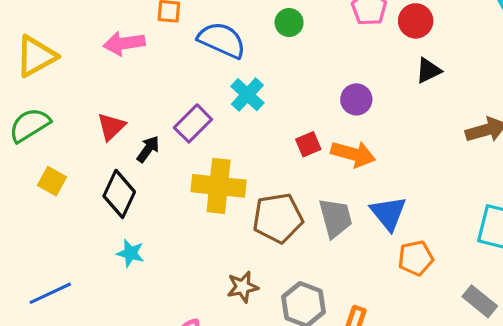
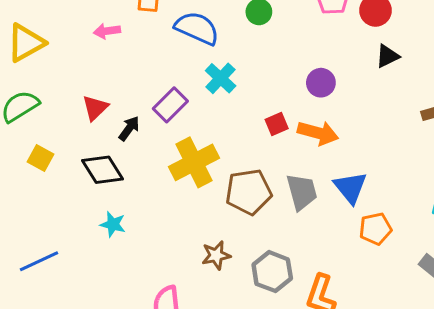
pink arrow: (124, 43) -> (107, 31), size x0.7
yellow cross: (219, 186) -> (194, 162), turned -33
black diamond: (119, 194) -> (103, 170), turned -57

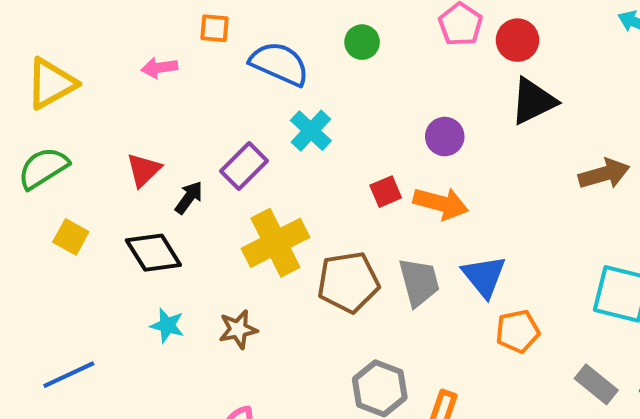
black triangle: (387, 56) -> (533, 101), size x1.5
brown star: (216, 255) -> (238, 329), moved

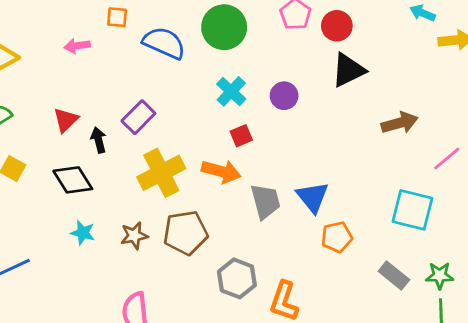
green circle: (362, 42) -> (224, 27), size x1.8
cyan cross: (311, 131) -> (231, 91), moved
black arrow: (189, 198) -> (99, 140), turned -50
orange arrow: (441, 203) -> (221, 171), moved
brown pentagon: (348, 282) -> (186, 233), moved

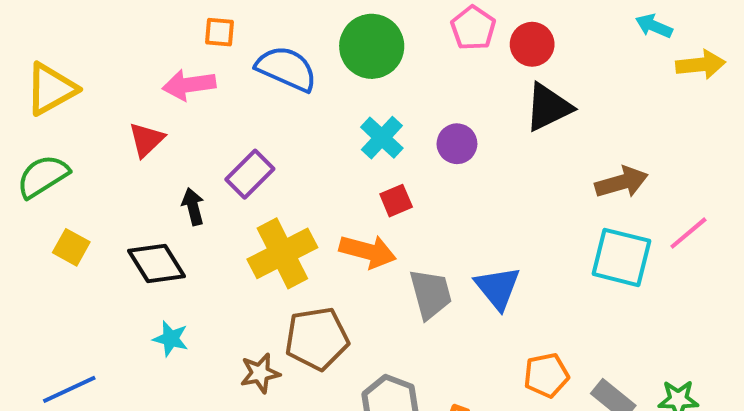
pink arrow: (77, 46) -> (189, 85), moved, size x1.4
red triangle: (66, 120) -> (146, 140), moved
cyan square: (412, 210) -> (621, 257), moved
brown star: (134, 236) -> (260, 373), moved
orange pentagon: (337, 237) -> (546, 375), moved

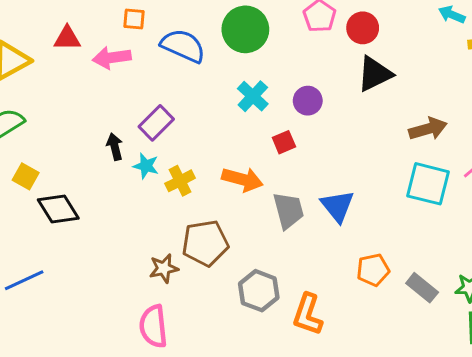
red triangle: (146, 140) -> (67, 38), moved, turned 44
red square: (396, 201) -> (284, 142), moved
yellow cross: (282, 253) -> (180, 181), size x0.6
black diamond: (157, 264) -> (58, 209), moved
cyan star: (171, 339) -> (146, 166), moved

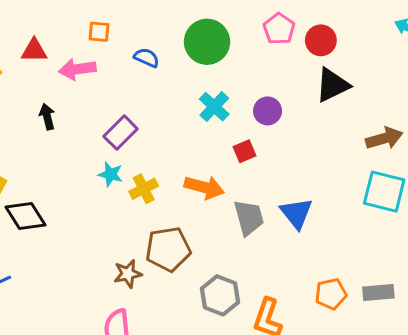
blue semicircle: (183, 46) -> (147, 58), size x0.6
black arrow: (115, 147) -> (47, 117), moved
orange pentagon: (373, 270) -> (331, 294), moved
gray rectangle: (422, 288) -> (378, 292), turned -44

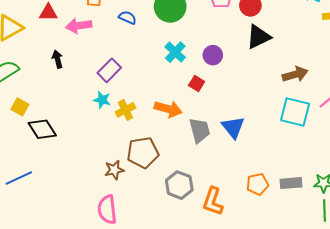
red square: (244, 151) -> (197, 84), turned -35

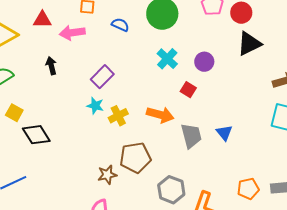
blue triangle: (233, 127) -> (224, 133), size x0.7

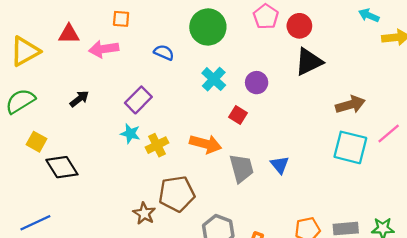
blue semicircle: (120, 25) -> (164, 52), moved
black arrow: (51, 66) -> (79, 99), moved, turned 66
brown star: (107, 175) -> (144, 213), turned -30

